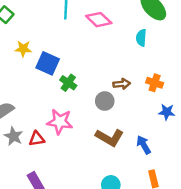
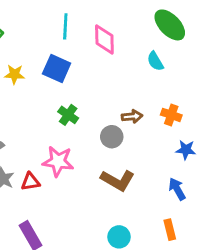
pink diamond: (99, 20) -> (104, 39), turned 45
cyan semicircle: (141, 38) -> (155, 61), turned -35
blue square: (48, 63) -> (57, 68), moved
blue arrow: (144, 145) -> (177, 189), moved

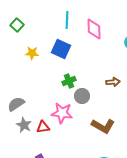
green cross: (68, 115) -> (69, 81), turned 32
gray circle: (112, 137) -> (82, 96), moved

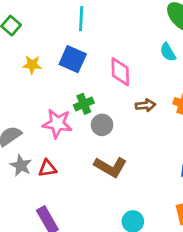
pink diamond: (94, 29) -> (120, 72), moved
pink star: (62, 113) -> (57, 123), moved
brown L-shape: (103, 126) -> (110, 167), moved

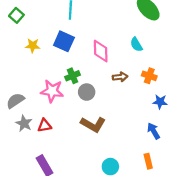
cyan semicircle: (168, 52) -> (136, 45), moved

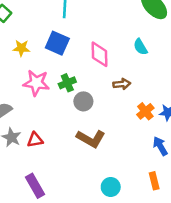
orange cross: (149, 76) -> (145, 111), moved, turned 32
pink star: (52, 91) -> (36, 83), moved

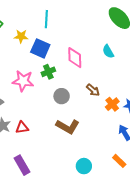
yellow star: (21, 48) -> (21, 36), moved
green cross: (67, 83) -> (48, 72), moved
brown arrow: (122, 84) -> (93, 90), moved, turned 48
orange rectangle: (154, 181) -> (119, 161), turned -32

